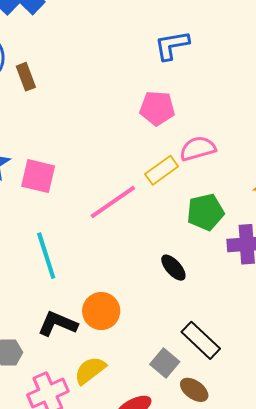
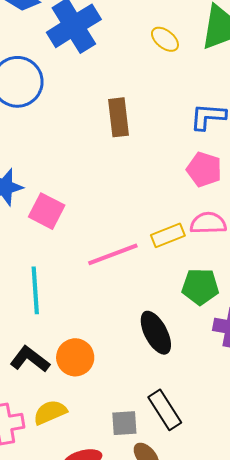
brown rectangle: (26, 77) -> (119, 117), moved, size x1.4
pink pentagon: (157, 108) -> (204, 169), moved
black ellipse: (173, 268) -> (156, 333), size x1.5
gray square: (165, 363) -> (124, 423), turned 32

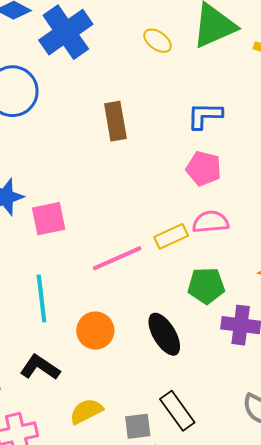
pink square: (47, 211) -> (49, 219), turned -36
orange circle: (75, 357) -> (95, 331), moved
yellow semicircle: (50, 412) -> (86, 411), moved

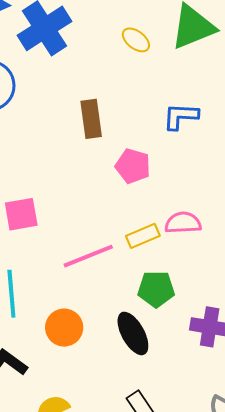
pink pentagon: (204, 169) -> (133, 166), moved
green pentagon: (206, 286) -> (156, 289), moved

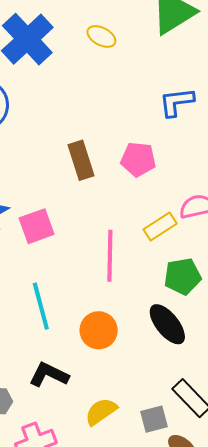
yellow ellipse: (136, 40) -> (101, 36), moved
brown rectangle: (91, 119) -> (81, 160), moved
pink line: (88, 256) -> (110, 256), turned -57

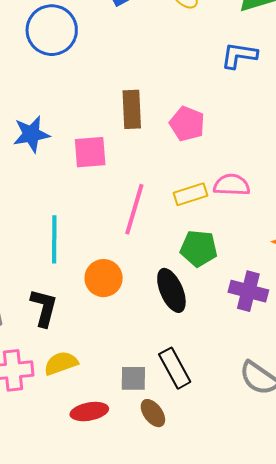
blue L-shape: (177, 102) -> (239, 55), moved
pink square: (37, 226) -> (90, 152), moved
black L-shape: (49, 375) -> (44, 308), turned 63
yellow semicircle: (101, 412) -> (61, 363), moved

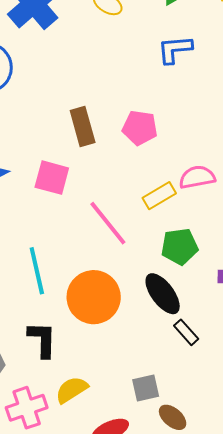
pink square: (90, 152) -> (52, 178), turned 33
pink line: (134, 209) -> (108, 223), turned -42
orange circle: (104, 278) -> (94, 297), size x1.4
black rectangle: (175, 368) -> (186, 332), moved, size x0.7

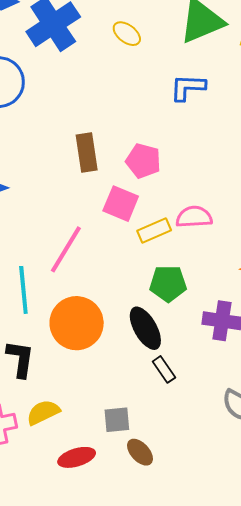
pink square: (52, 178) -> (121, 204), moved
pink line: (108, 223) -> (66, 249), moved, turned 63

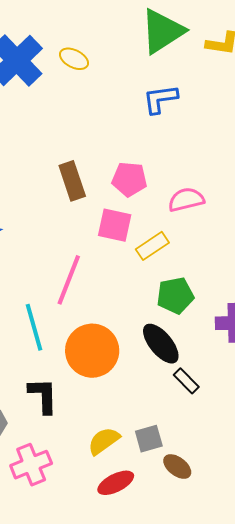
yellow ellipse: (127, 34) -> (74, 59), moved
pink semicircle: (194, 217) -> (186, 200), moved
yellow semicircle: (43, 412) -> (104, 441), moved

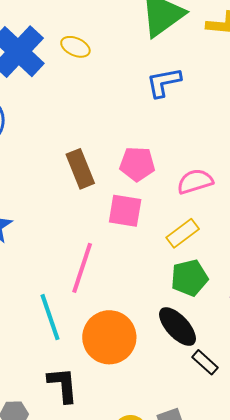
yellow rectangle: (152, 246) -> (183, 233), moved

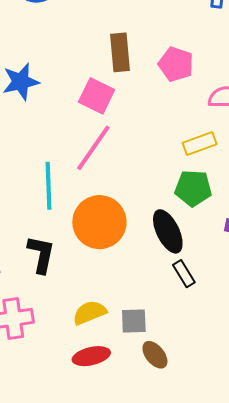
pink square: (125, 211) -> (97, 96), moved

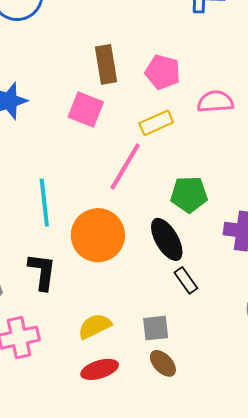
yellow rectangle: (200, 144) -> (156, 123), moved
pink line: (93, 148) -> (125, 166), moved
gray square: (134, 321) -> (156, 328), moved

